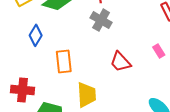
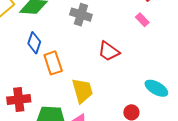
blue diamond: (36, 35) -> (34, 43), moved
pink rectangle: (159, 51) -> (142, 20), moved

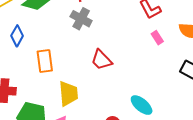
pink rectangle: (142, 20) -> (157, 38), moved
blue diamond: (34, 43) -> (17, 36), moved

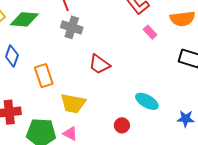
yellow trapezoid: (68, 94) -> (73, 103), turned 116

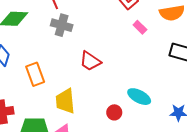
yellow trapezoid: (73, 103) -> (65, 101), turned 76
red circle: (122, 125) -> (114, 112), moved

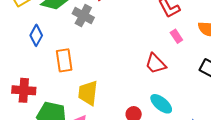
gray cross: (62, 25) -> (83, 16), moved
red trapezoid: (90, 61) -> (156, 64), moved

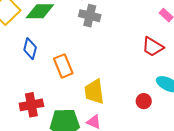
gray cross: (83, 16) -> (90, 16), moved

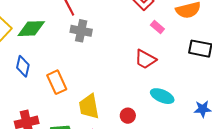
red circle: (144, 101) -> (128, 116), moved

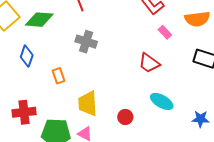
gray cross: (81, 31) -> (86, 42), moved
orange rectangle: (57, 82) -> (59, 76), size x0.7

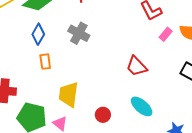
pink rectangle: (165, 32) -> (166, 34), moved, turned 72
blue diamond: (27, 56) -> (38, 34), moved

